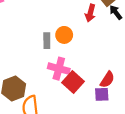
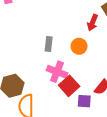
orange circle: (64, 35) -> (79, 46), moved
purple square: (102, 94) -> (84, 101), moved

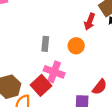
red square: (69, 86) -> (41, 85), moved

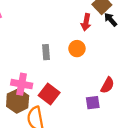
pink cross: (54, 72) -> (22, 84), moved

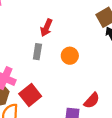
red arrow: (86, 22) -> (46, 28), moved

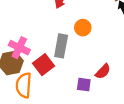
gray rectangle: (37, 52) -> (61, 46), moved, size x1.5

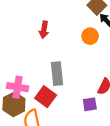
orange circle: (83, 28) -> (90, 36), moved

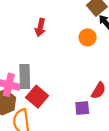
gray rectangle: (57, 74) -> (25, 76), moved

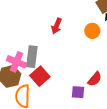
red arrow: (40, 27) -> (57, 26), moved

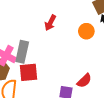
red square: (40, 76) -> (28, 72), turned 30

